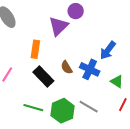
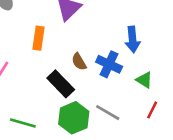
blue arrow: (108, 50) -> (133, 39), turned -42
black rectangle: (43, 76) -> (61, 84), moved
green line: (33, 108) -> (23, 123), moved

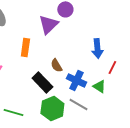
blue cross: (109, 64) -> (76, 80), moved
green triangle: (144, 80) -> (99, 86), moved
red line: (152, 110) -> (112, 67), moved

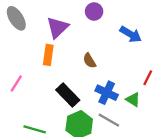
purple triangle: (48, 24) -> (57, 27), moved
blue arrow: (97, 48) -> (131, 34), moved, turned -54
brown semicircle: (56, 65) -> (89, 61), moved

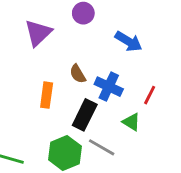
orange rectangle: (48, 55) -> (47, 95), moved
blue cross: (107, 93) -> (109, 87), moved
black rectangle: (68, 95) -> (85, 115), moved, turned 70

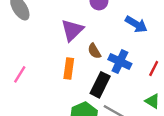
purple triangle: (38, 33) -> (72, 30), moved
green triangle: (131, 122) -> (153, 101), moved

